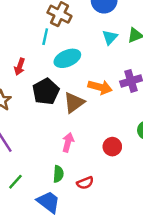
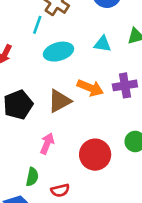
cyan triangle: (110, 37) -> (103, 44), moved, turned 49
black pentagon: (46, 91) -> (18, 105), moved
red circle: (112, 147) -> (95, 155), size x1.5

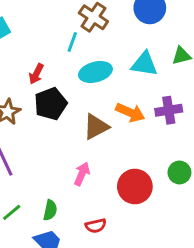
cyan triangle: (103, 44) -> (144, 64), size x1.4
black pentagon: (18, 105) -> (51, 104), moved
green semicircle: (32, 177) -> (50, 210), moved

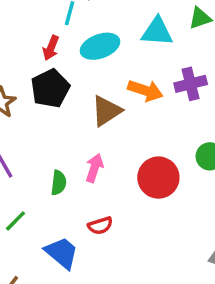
red arrow: (36, 74) -> (51, 48), moved
green semicircle: (50, 210) -> (59, 183), moved
red semicircle: (96, 226) -> (100, 226), moved

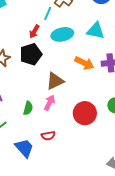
brown triangle: (106, 111) -> (55, 81), moved

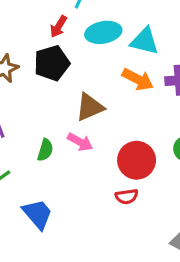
cyan triangle: (96, 31) -> (145, 41), moved
pink arrow: (49, 103) -> (80, 142), turned 91
red semicircle: (48, 136) -> (127, 197), moved

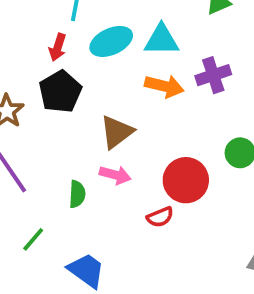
red semicircle: (127, 197) -> (160, 217), moved

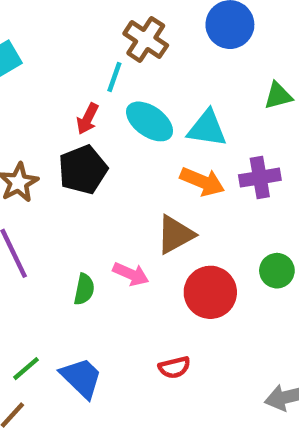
cyan ellipse: (111, 41) -> (150, 121), turned 51
brown triangle: (117, 132) -> (175, 235), moved
red semicircle: (160, 217) -> (174, 367), moved
green line: (33, 239) -> (26, 369), moved

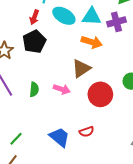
purple cross: (260, 178) -> (116, 22), moved
green semicircle: (84, 289) -> (34, 89), moved
blue trapezoid: (81, 378) -> (59, 137), moved

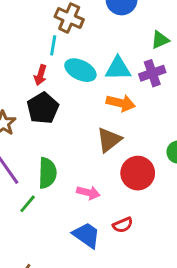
green semicircle: (34, 89) -> (47, 173), size x1.5
pink arrow: (62, 89) -> (88, 193), moved
green line: (16, 139) -> (28, 204), moved

